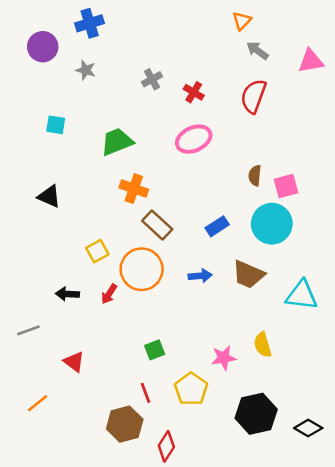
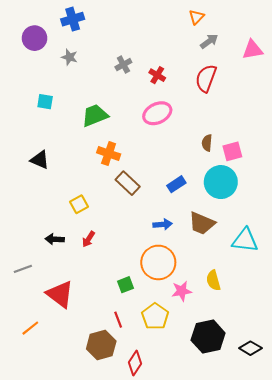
gray arrow: (257, 51) -> (209, 41), turned 108
orange circle: (142, 269) -> (158, 262), moved
red triangle: (74, 362) -> (60, 294), size x1.6

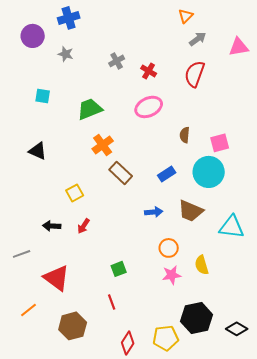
brown semicircle: (207, 143) -> (185, 135), moved
orange cross: (109, 153) -> (103, 145), turned 35
orange circle: (158, 262) -> (169, 248), moved, size x0.6
yellow pentagon: (155, 316) -> (166, 338), moved, turned 30
brown hexagon: (101, 345) -> (73, 326), moved

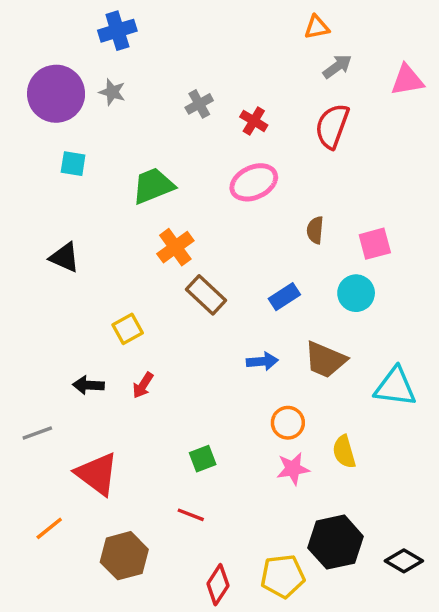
orange triangle: (186, 16) -> (317, 27), turned 35
purple circle: (33, 36) -> (56, 94), moved, size x1.4
cyan circle: (209, 172) -> (356, 293), size x0.7
red line: (112, 302) -> (191, 515), turned -49

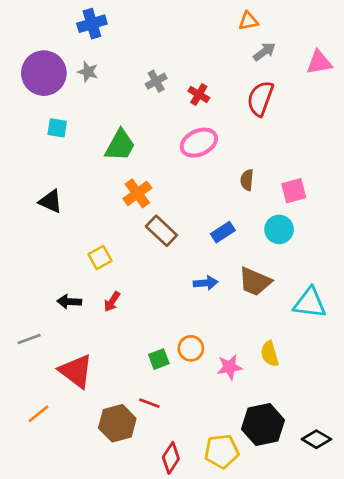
green trapezoid: (153, 186) -> (120, 145), turned 141
orange circle: (288, 423) -> (191, 348), moved
brown hexagon: (124, 556) -> (117, 423), moved

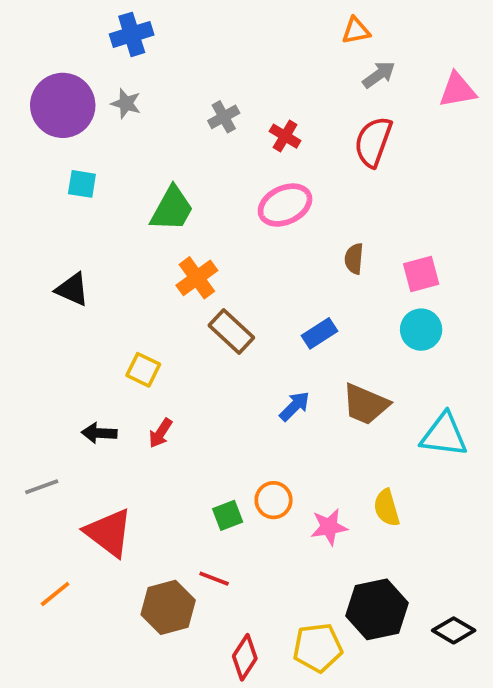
cyan circle: (279, 229) -> (421, 330), moved
yellow square: (100, 257) -> (143, 370), turned -35
blue arrow: (206, 283) -> (295, 406), turned -40

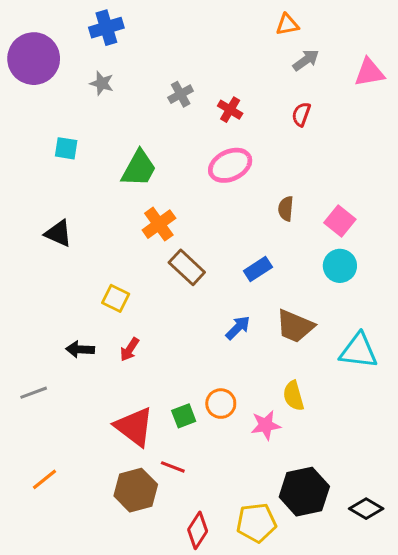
purple circle: (63, 105) -> (34, 59), moved
red semicircle: (373, 142) -> (301, 114), size x0.6
pink square: (421, 274) -> (340, 221), turned -36
yellow semicircle: (387, 508) -> (294, 396), moved
red triangle: (109, 533) -> (134, 427), moved

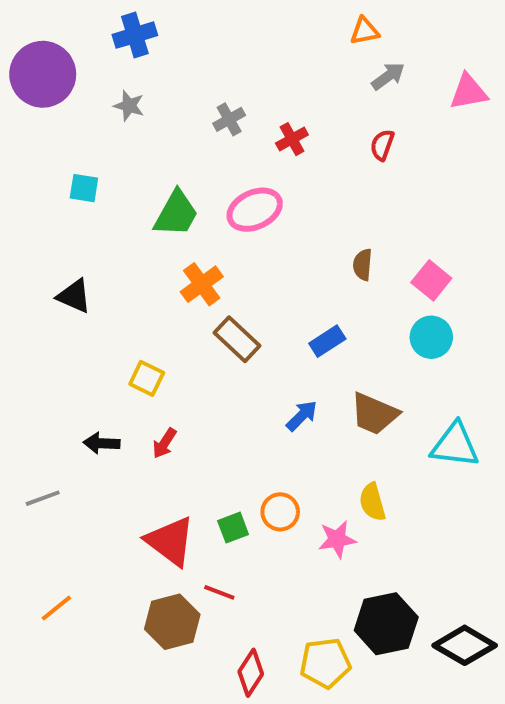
red cross: (230, 110) -> (292, 139), turned 30
pink ellipse: (230, 165) -> (255, 210), moved
black diamond: (366, 509) -> (465, 645), size x1.4

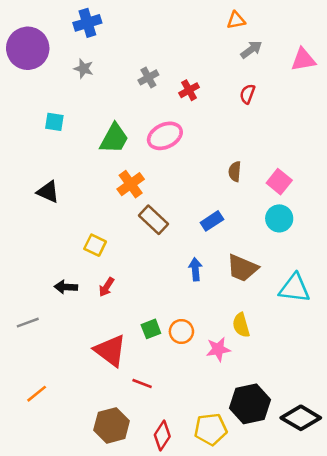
blue arrow: (302, 416) -> (195, 269), turned -50
green square: (233, 528) -> (151, 329), moved
brown hexagon: (172, 622) -> (112, 425), moved

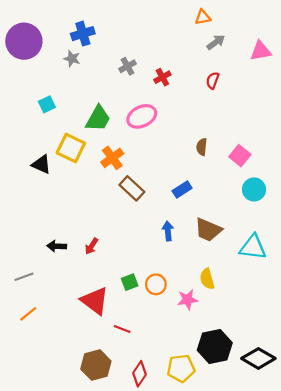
blue cross: (87, 23) -> (83, 34), moved
cyan square: (54, 122) -> (47, 104), turned -35
cyan circle: (279, 218) -> (254, 189), moved
yellow square: (95, 245) -> (71, 148), moved, size x1.5
orange line: (37, 394) -> (28, 314), moved

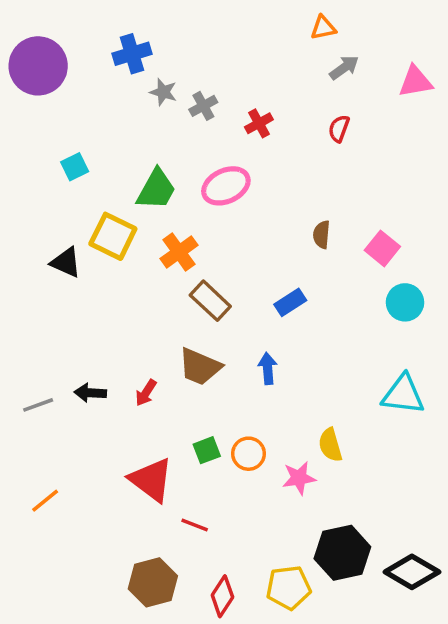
gray star: (72, 59) -> (163, 92), moved
brown trapezoid: (208, 230) -> (200, 367), moved
gray line: (24, 277) -> (38, 405), moved

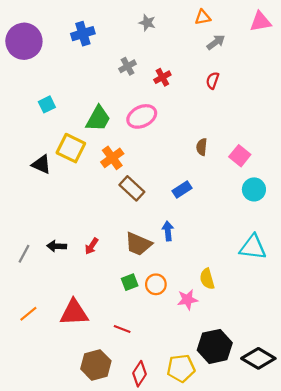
pink triangle: (415, 82) -> (261, 22), moved
gray star: (163, 92) -> (147, 23), moved
brown trapezoid: (200, 367) -> (138, 244), moved
gray line: (38, 405) -> (24, 254), turned -42
red triangle: (151, 480) -> (74, 313), moved, turned -40

